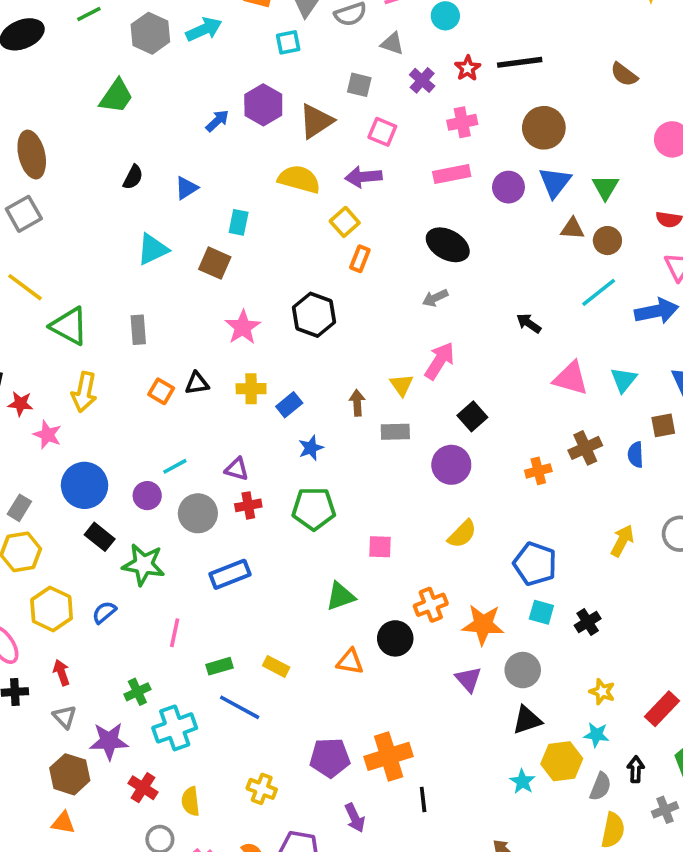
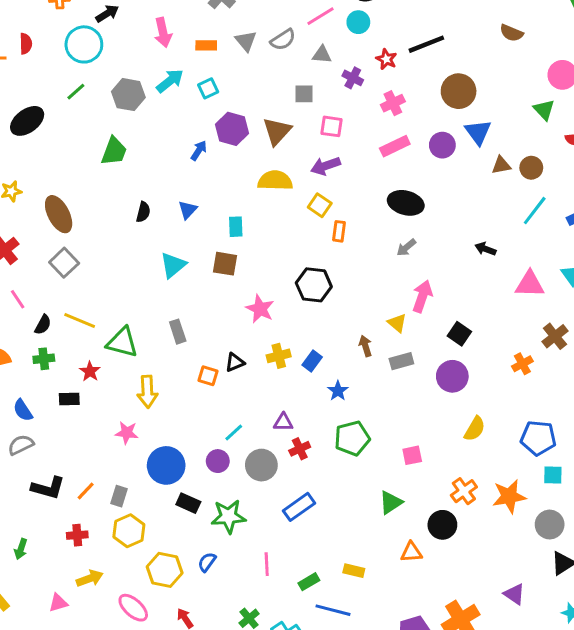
cyan square: (288, 42) -> (208, 88), moved
green triangle: (605, 187) -> (544, 110), moved
red star: (20, 404) -> (90, 371), moved, turned -30
purple triangle: (468, 679) -> (514, 594), moved

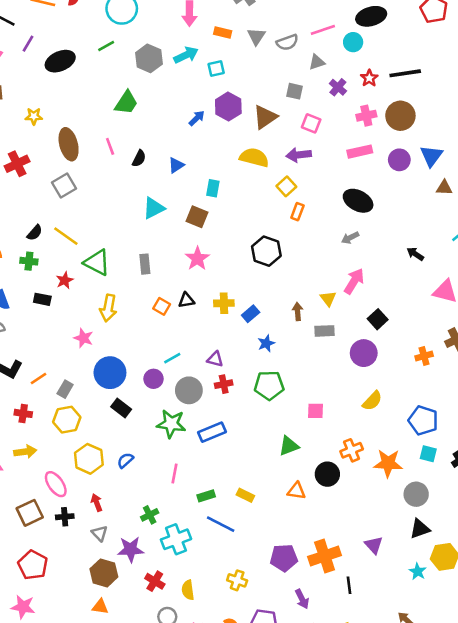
gray triangle: (322, 55) -> (317, 62), turned -36
brown circle: (459, 91) -> (400, 116), moved
pink line: (18, 299) -> (110, 146), moved
pink star: (260, 309) -> (197, 259), moved
green star: (229, 516) -> (171, 424), moved

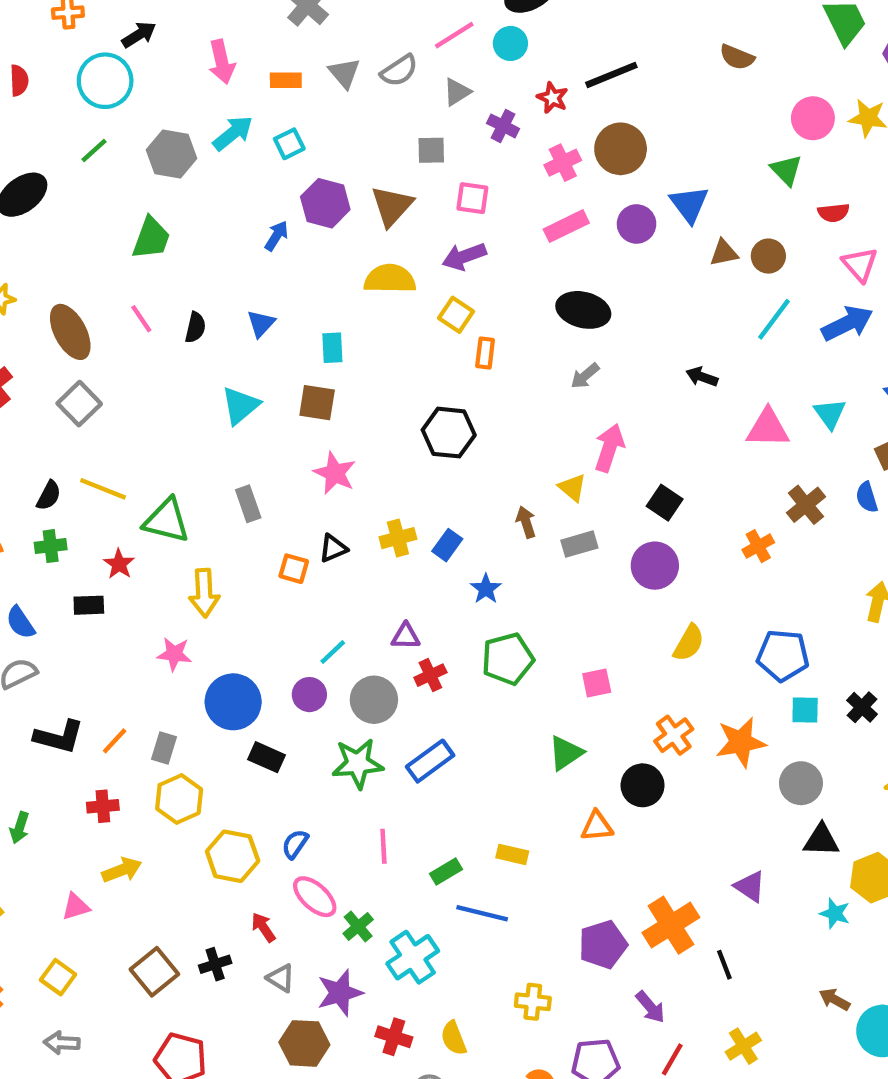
pink ellipse: (56, 484) -> (315, 897), moved
black triangle: (420, 529) -> (821, 840), turned 35

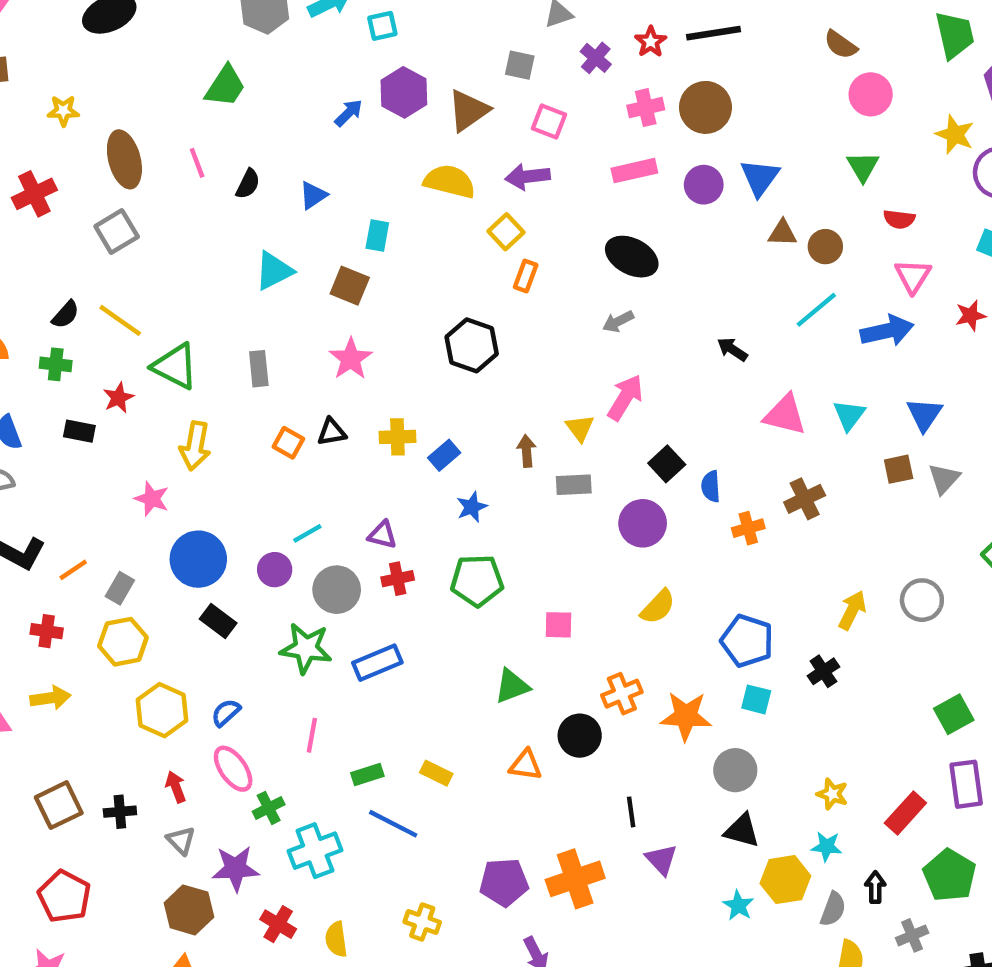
pink circle: (813, 118) -> (871, 94), moved
blue semicircle: (867, 497) -> (711, 486), moved
black cross: (862, 707) -> (823, 671), moved
black line: (724, 965) -> (631, 812), moved

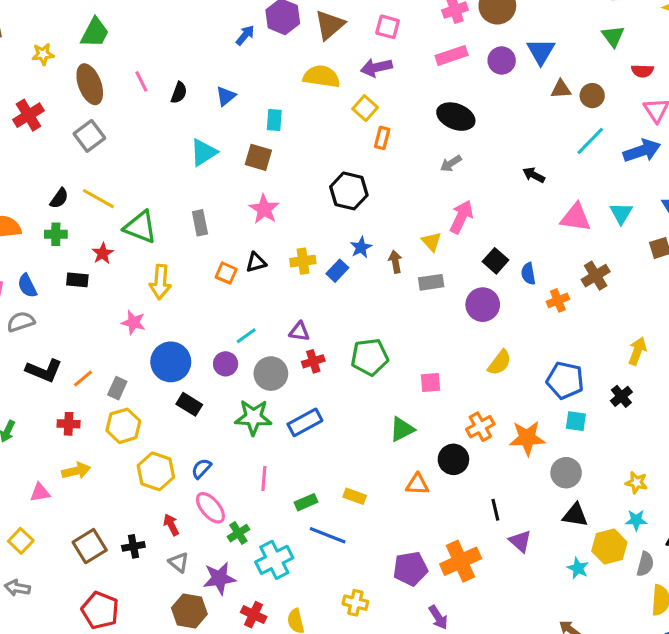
green trapezoid: (225, 86) -> (95, 33), moved
blue star: (472, 507) -> (361, 247), moved

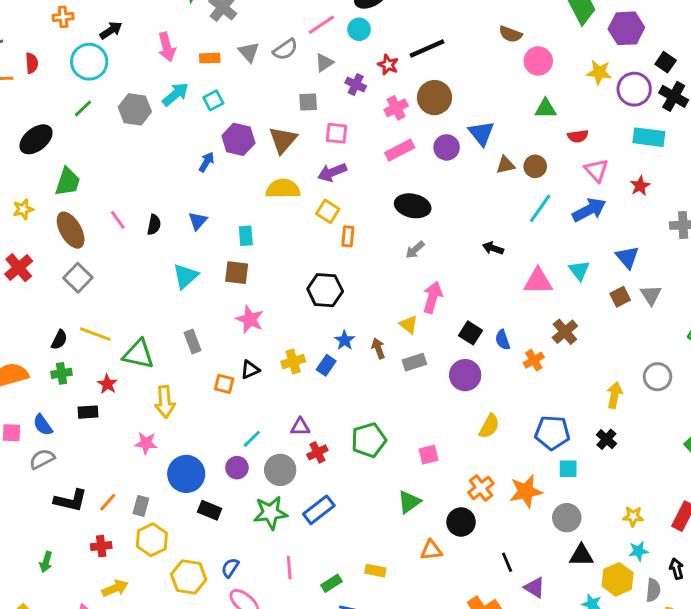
green triangle: (613, 36) -> (546, 109), turned -45

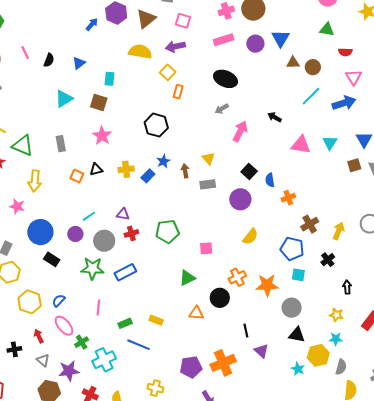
pink arrow: (433, 297) -> (240, 131), moved
brown cross: (565, 332) -> (310, 224), moved
black arrow: (677, 569) -> (347, 287), moved

